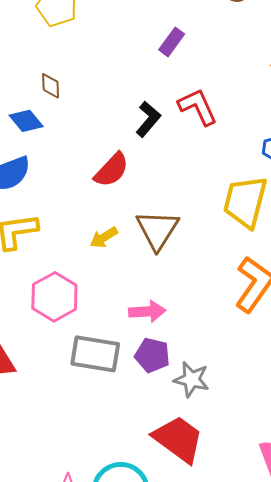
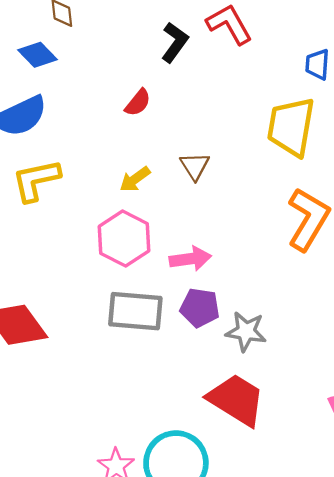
red semicircle: (112, 170) -> (138, 103), size x0.7
brown triangle: (157, 230) -> (195, 166), size x0.6
pink hexagon: (54, 297) -> (124, 239), moved

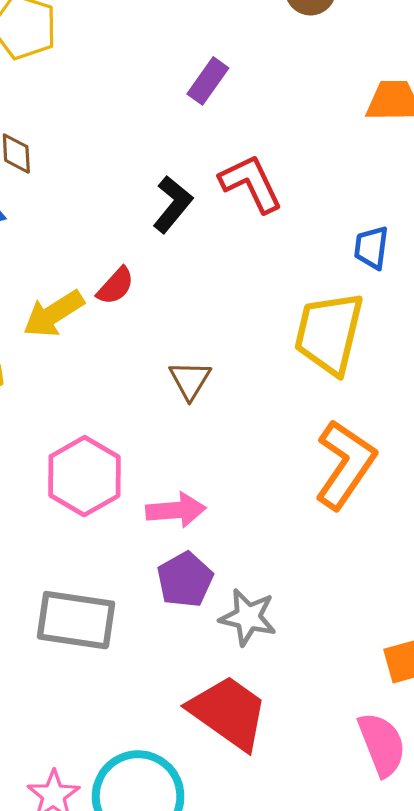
yellow arrow: (135, 179) -> (54, 314), moved, size x1.4
purple pentagon: (200, 308) -> (185, 580), turned 30
gray rectangle: (135, 311) -> (76, 620), moved

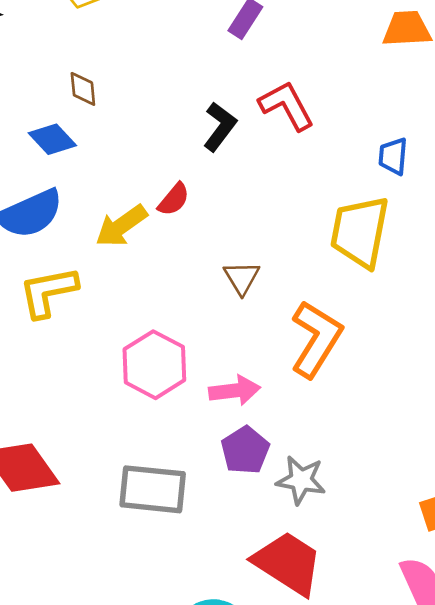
orange L-shape: (345, 464) -> (316, 339), moved

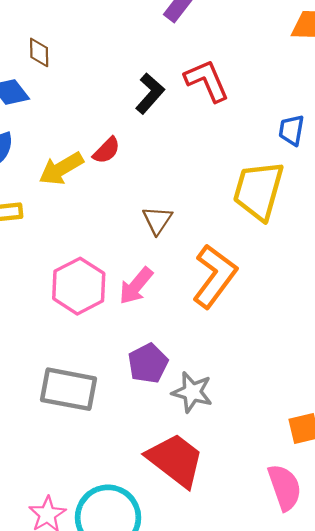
pink arrow: (235, 391) -> (136, 286), moved, turned 132

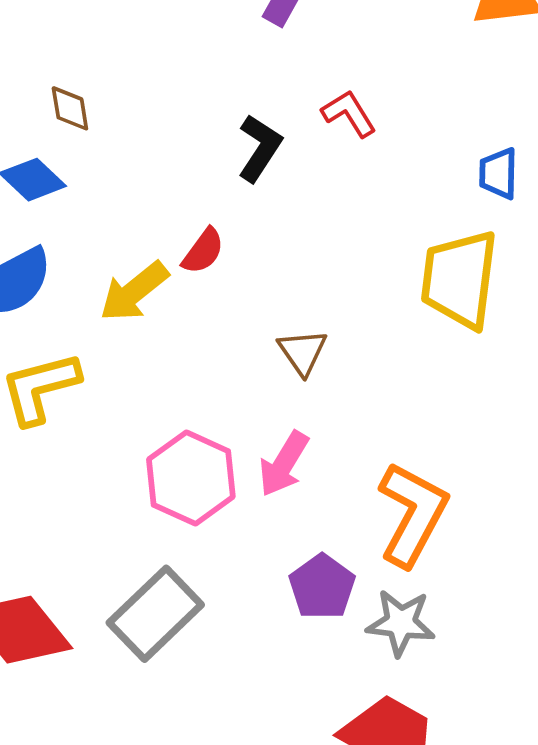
red L-shape: (207, 81) -> (349, 114), size x0.7
orange L-shape: (215, 276) -> (412, 514), moved
gray rectangle: (68, 389) -> (155, 614), moved, turned -46

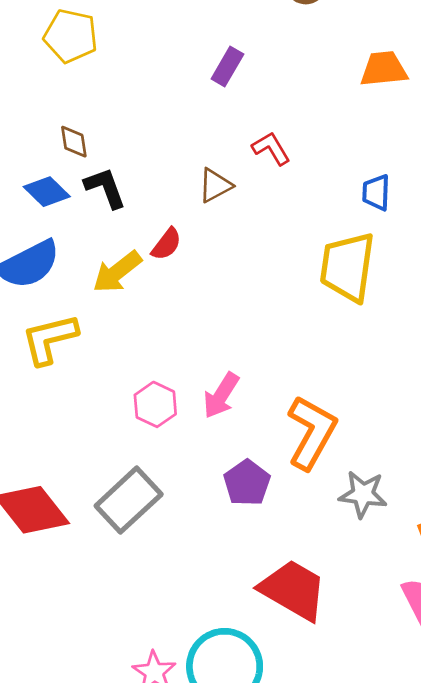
black L-shape: (260, 148) -> (105, 188), moved, turned -54
brown triangle: (303, 352) -> (215, 185), moved, turned 36
pink hexagon: (191, 478) -> (155, 404), size x0.7
gray star: (401, 623) -> (363, 494), moved

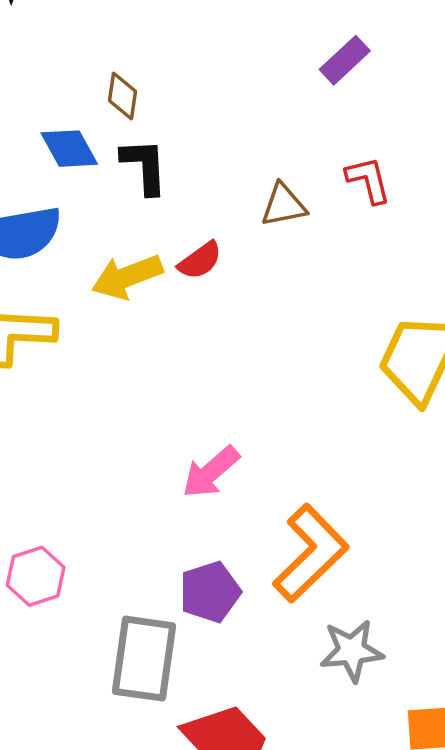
pink hexagon: (155, 404) -> (36, 576), moved
gray star: (363, 494) -> (352, 651), turned -30
gray rectangle: (129, 500) -> (144, 659), moved, turned -56

